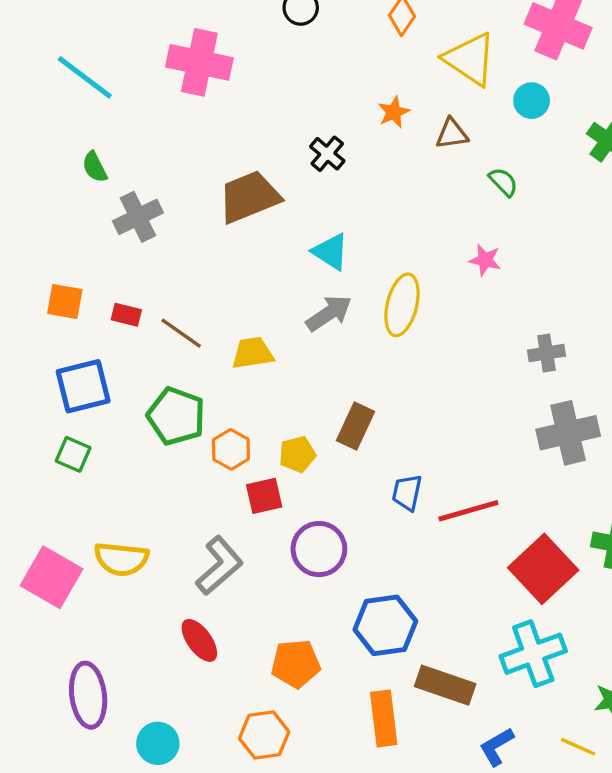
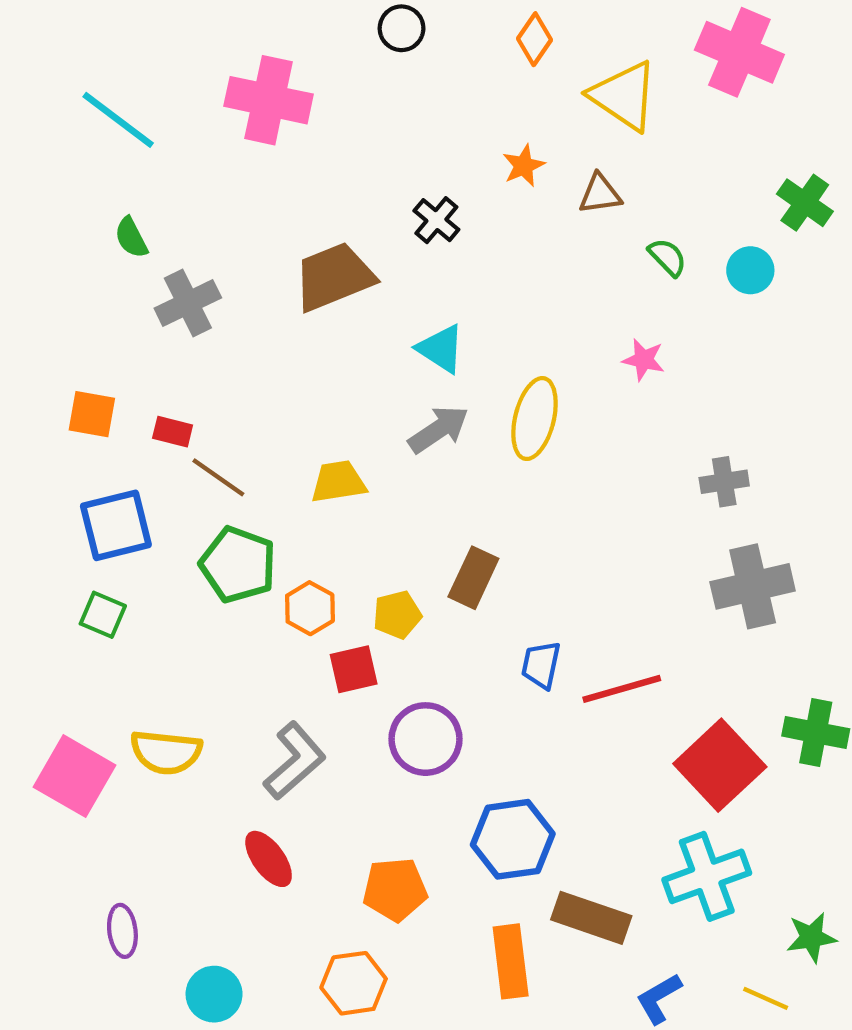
cyan circle: (532, 101) -> (750, 270), moved
brown line: (181, 333) -> (218, 477), moved
purple ellipse: (88, 695) -> (122, 931), size x0.6

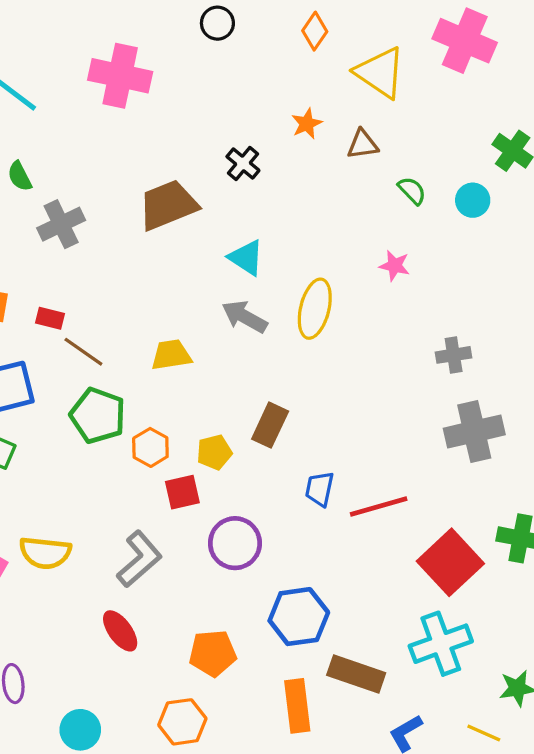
gray arrow: (439, 429) -> (245, 317), turned -117

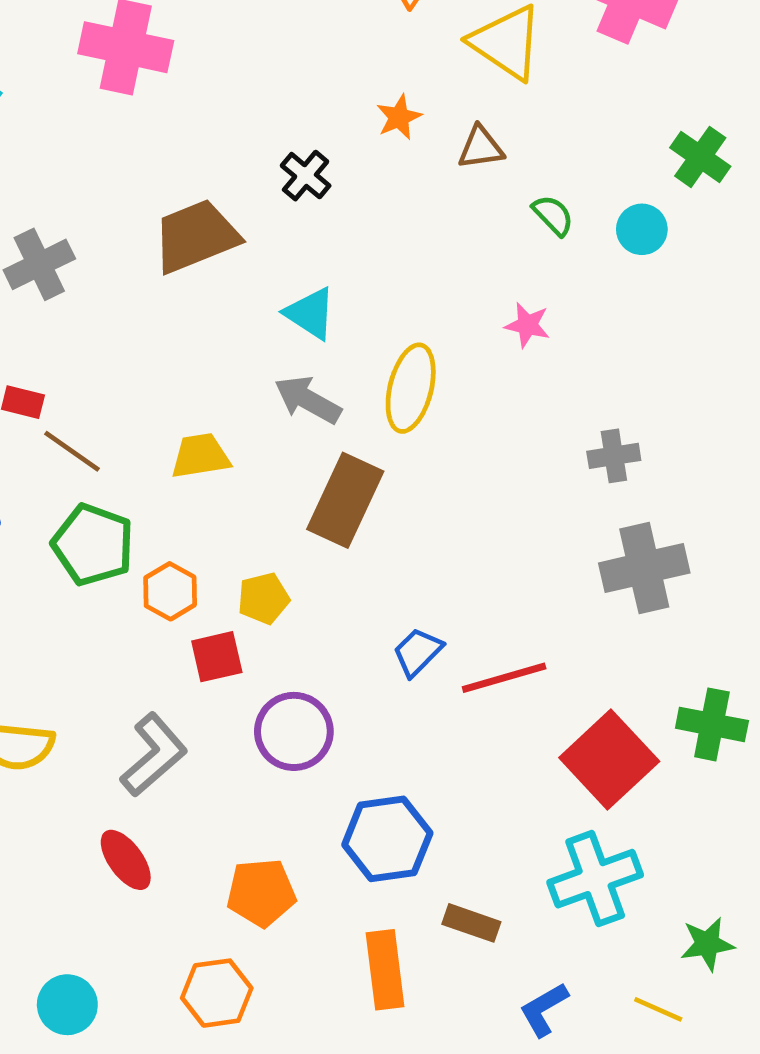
brown rectangle: (270, 425) -> (345, 500), moved, size x1.4
blue trapezoid: (320, 489) -> (418, 652), turned 33
brown rectangle: (356, 674) -> (471, 923), size x0.7

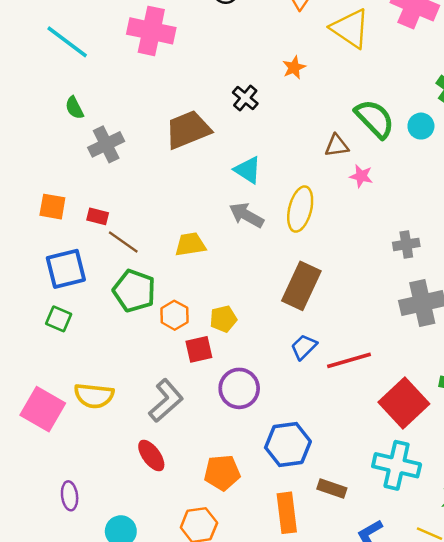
brown triangle: (481, 148) -> (337, 146), moved
green semicircle: (553, 215) -> (375, 119), size x1.8
brown rectangle: (345, 500) -> (301, 286), moved
cyan cross: (595, 879) -> (397, 465), turned 33

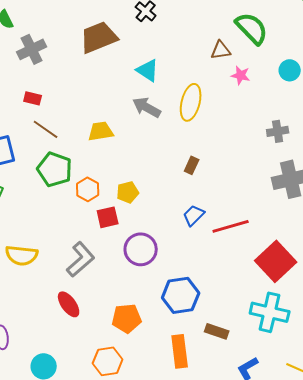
cyan circle: (421, 126) -> (290, 70), moved
red rectangle: (98, 216) -> (33, 98), moved
brown rectangle: (301, 286) -> (192, 165), size x0.5

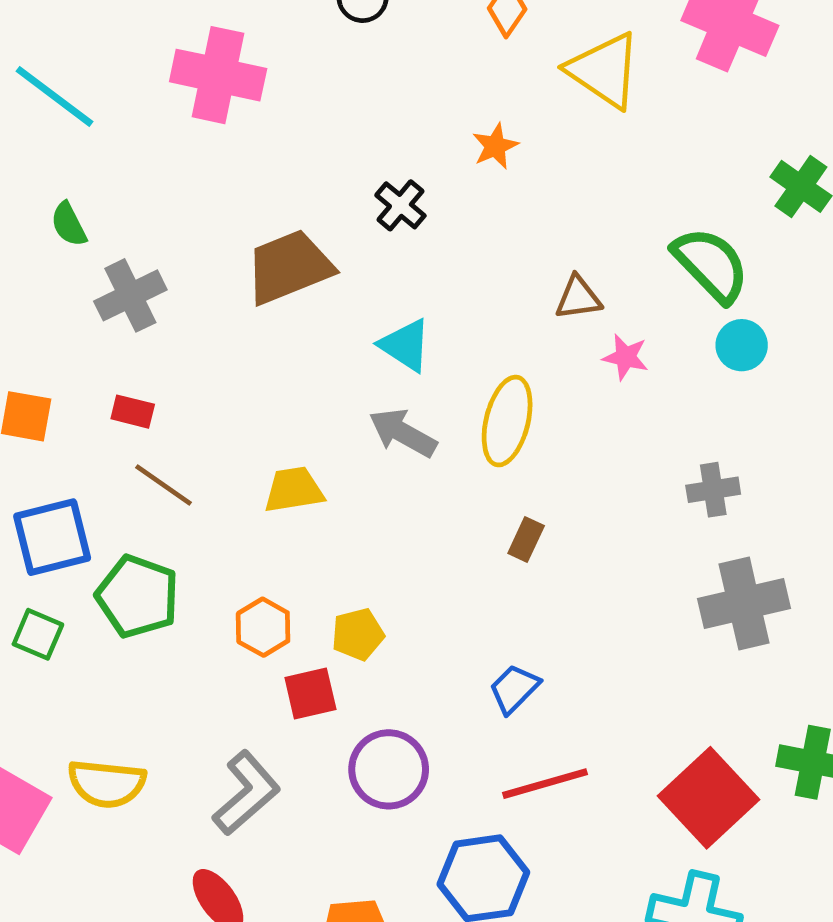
green semicircle: (252, 28) -> (711, 265), moved
brown rectangle: (192, 165) -> (526, 540), moved
green pentagon: (55, 169) -> (137, 596), moved
red line: (231, 226) -> (545, 784), moved

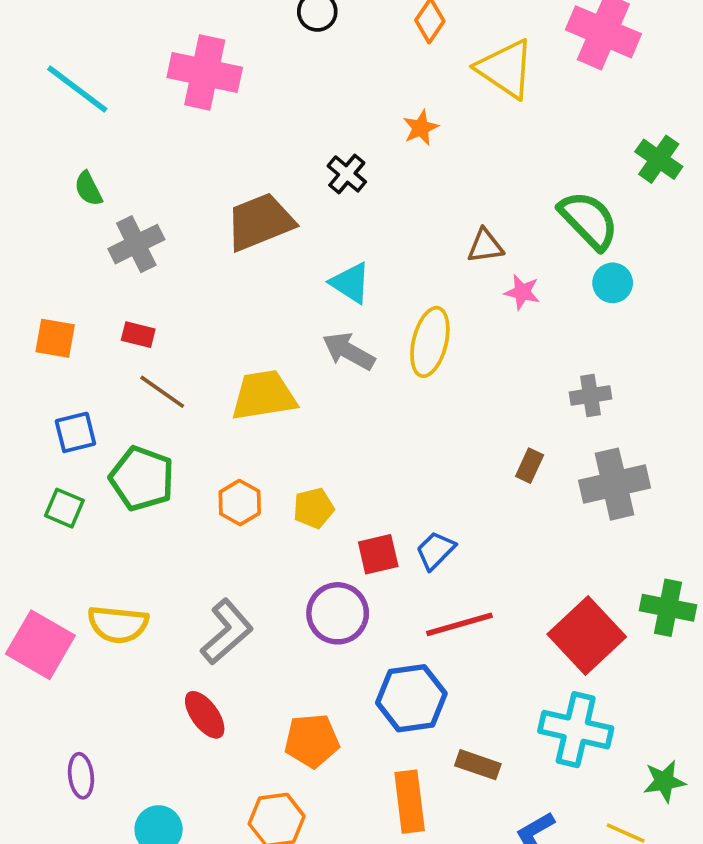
yellow trapezoid: (294, 490) -> (264, 395), size x1.4
blue square: (52, 537) -> (75, 432), size x0.7
brown rectangle: (526, 540) -> (530, 466), moved
red square: (310, 694) -> (378, 554), moved

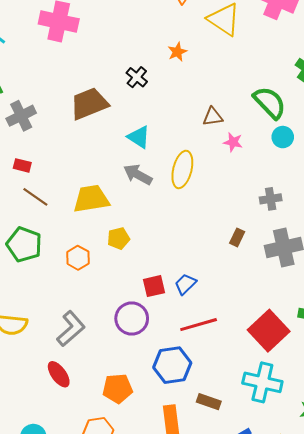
yellow pentagon: (314, 508) -> (119, 238), moved

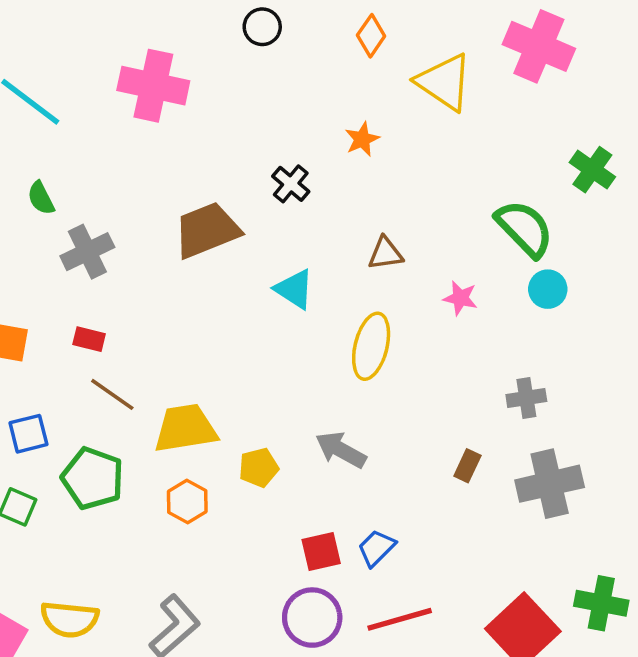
brown triangle: (213, 117) -> (385, 253), moved
gray arrow: (138, 175) -> (341, 450), moved
yellow trapezoid: (91, 199) -> (185, 428), moved
purple circle: (132, 319) -> (312, 618), moved

